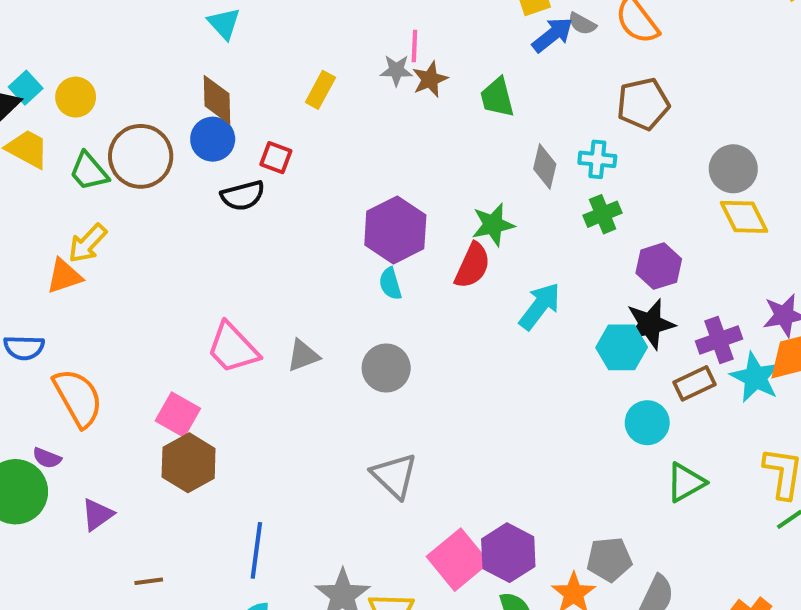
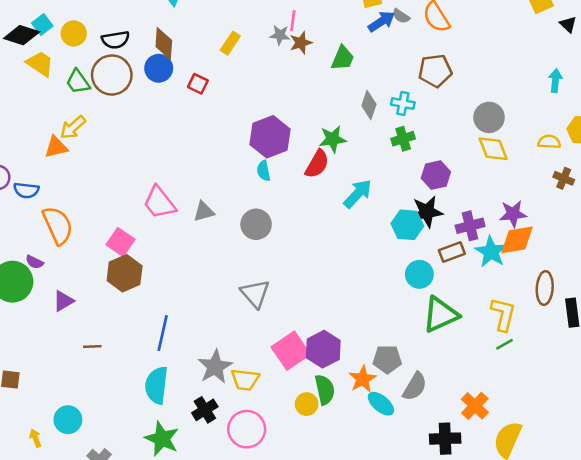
green trapezoid: (497, 97) -> (343, 58), turned -148
black semicircle: (243, 196) -> (115, 40), moved
green triangle: (686, 482) -> (440, 315), size x1.4

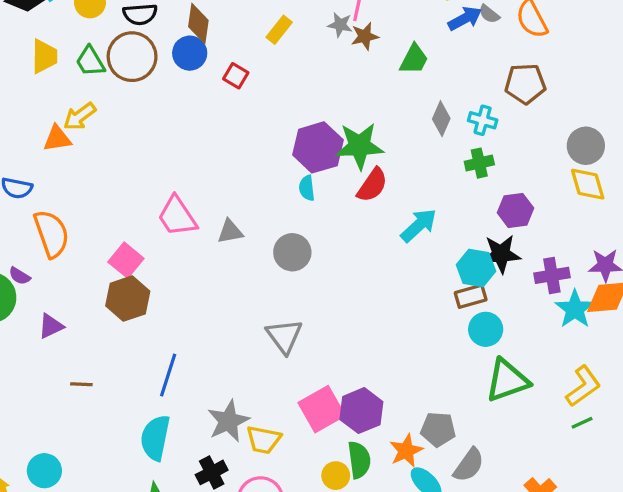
yellow trapezoid: (40, 64) -> (44, 56), moved, turned 52
green star: (333, 139) -> (359, 146), moved, size x1.4
brown rectangle: (452, 252) -> (471, 296), moved
yellow L-shape: (503, 314) -> (583, 386), turned 36

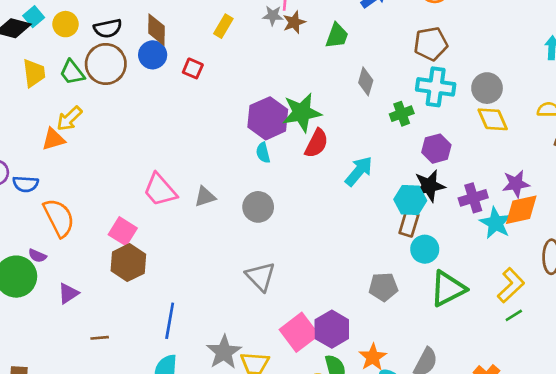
cyan cross: (483, 120) -> (436, 87), moved, size x1.6
brown rectangle: (471, 296) -> (409, 224), turned -50
gray pentagon: (438, 429) -> (383, 287), moved

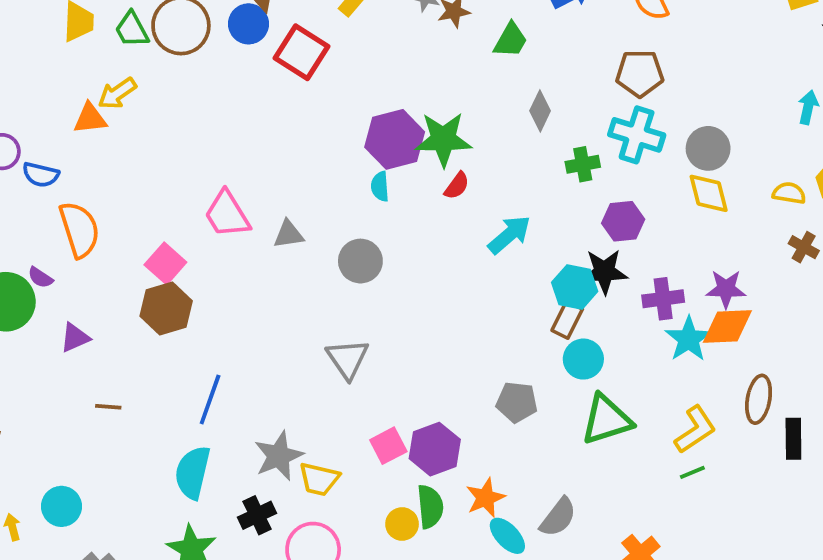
red square: (193, 68) -> (301, 52), size x1.8
red semicircle: (316, 143) -> (457, 186), size x0.7
pink square: (299, 332) -> (388, 446), size x0.7

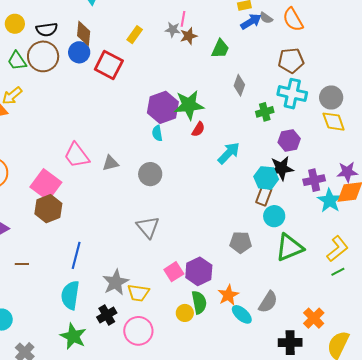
pink square: (165, 264) -> (46, 185), size x1.4

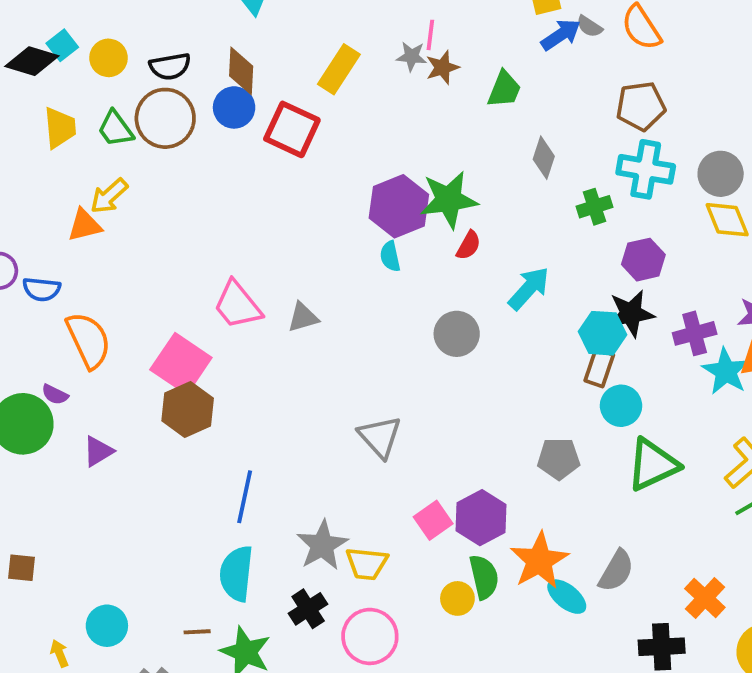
yellow rectangle: (135, 35) -> (339, 69), size x1.4
gray circle: (150, 174) -> (457, 334), moved
brown line: (22, 264) -> (197, 632), moved
orange star: (228, 295) -> (539, 561), size x1.4

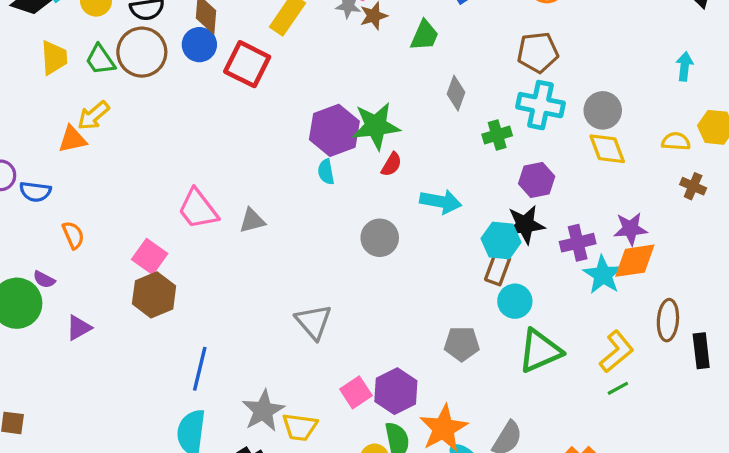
cyan arrow: (529, 288) -> (441, 202), turned 57
orange semicircle: (88, 340) -> (73, 235), size x0.6
pink square: (181, 364) -> (150, 256), size x0.7

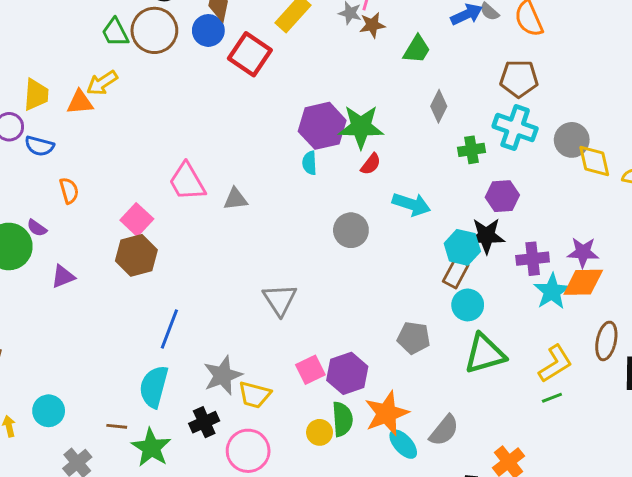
yellow trapezoid: (54, 58) -> (36, 95), moved
yellow diamond: (607, 149) -> (594, 161), moved

